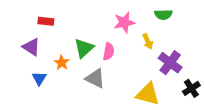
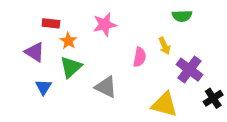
pink star: (124, 22) -> (105, 25), moved
green triangle: (84, 48) -> (71, 67), moved
pink semicircle: (109, 51) -> (140, 57), moved
orange star: (62, 63) -> (68, 41), moved

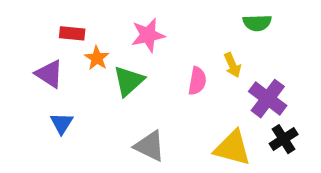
green triangle: (71, 67) -> (129, 81), moved
gray triangle: (106, 87) -> (150, 146), moved
black cross: (213, 98) -> (284, 139), moved

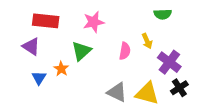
red rectangle: (72, 33) -> (46, 21), size x1.6
orange star: (97, 58) -> (61, 69), moved
gray triangle: (150, 146) -> (117, 92), moved

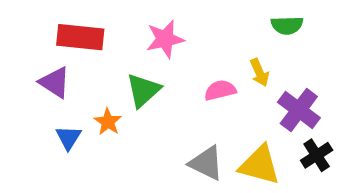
pink semicircle: (125, 51) -> (220, 90), turned -114

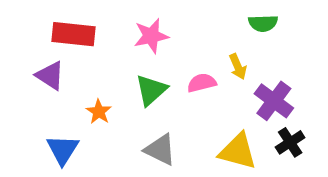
green triangle: (143, 90) -> (151, 90), moved
blue triangle: (68, 138) -> (63, 150), moved, size x1.4
gray triangle: (206, 163) -> (160, 150), moved

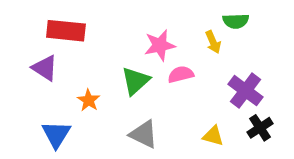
pink star: (151, 36) -> (160, 45), moved
yellow arrow: (238, 67) -> (213, 42), moved
yellow triangle: (238, 151) -> (213, 136), size x0.6

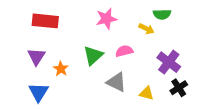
yellow arrow: (213, 42) -> (146, 29), turned -40
pink star: (160, 45) -> (106, 19), moved
purple triangle: (45, 68) -> (36, 57), moved, turned 30
gray triangle: (144, 134) -> (116, 82), moved

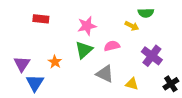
pink star: (106, 19) -> (87, 26), moved
red rectangle: (45, 21) -> (41, 19), size x0.7
purple triangle: (36, 57) -> (22, 64), moved
black cross: (179, 88) -> (171, 84), moved

